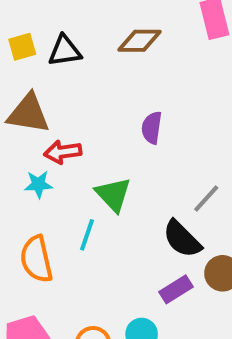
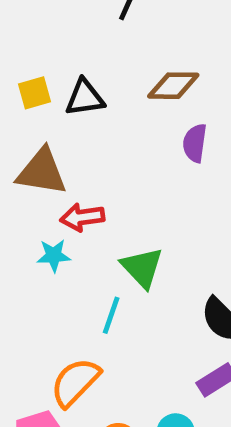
purple semicircle: (152, 128) -> (195, 143), moved
orange semicircle: (36, 259) -> (75, 382), moved, turned 57

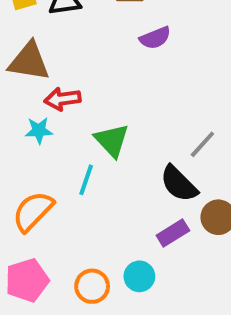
purple semicircle: (195, 143) -> (155, 38), turned -120
orange semicircle: (75, 382) -> (33, 211), moved

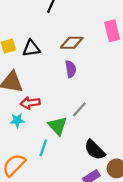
purple semicircle: (155, 38) -> (71, 69), moved, turned -77
gray line: (202, 144) -> (79, 109), moved

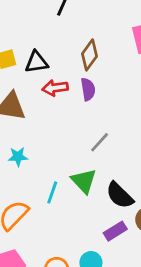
brown diamond: (72, 43) -> (90, 55), turned -55
red arrow: (30, 103) -> (55, 88), moved
green triangle: (58, 126) -> (84, 181), moved

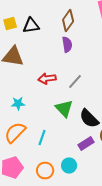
red arrow: (55, 88) -> (47, 78), moved
cyan star: (18, 157) -> (18, 104), moved
cyan line: (52, 192) -> (42, 138), moved

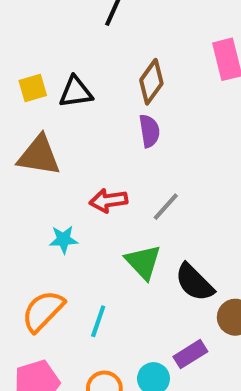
cyan star: (18, 104) -> (63, 239), moved
purple rectangle: (86, 144) -> (190, 354), moved

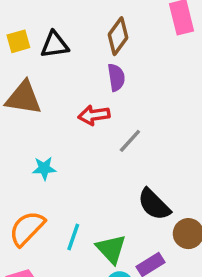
red arrow: (108, 201) -> (94, 115), moved
green triangle: (143, 262) -> (111, 249), moved

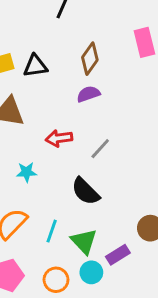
purple semicircle: (116, 77) -> (88, 94), turned -100
red arrow: (94, 115) -> (59, 138), moved
black semicircle: (154, 204) -> (85, 191), moved

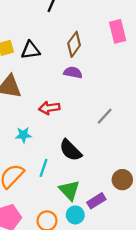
purple semicircle: (88, 94) -> (73, 73), turned 30
gray line: (100, 149) -> (105, 116), moved
cyan line: (52, 231) -> (43, 168), moved

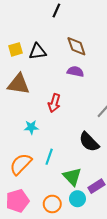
brown diamond: (74, 44) -> (76, 46), turned -55
red arrow: (49, 108) -> (54, 103), turned -66
black semicircle: (71, 150) -> (89, 142), moved

